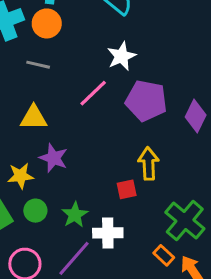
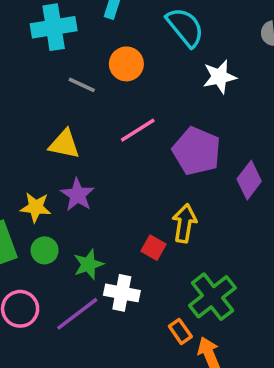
orange circle: (47, 23) -> (126, 64), moved
white star: (122, 56) -> (219, 77), moved
red square: (127, 189) -> (154, 248), turned 30

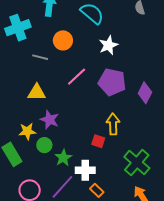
white star: (219, 77) -> (108, 45), moved
green circle: (45, 250) -> (44, 145), moved
orange rectangle: (180, 331) -> (97, 190), moved

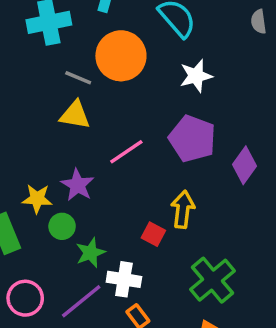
orange circle: (63, 40) -> (121, 56), size x1.5
pink line: (77, 77) -> (126, 152), moved
yellow triangle: (37, 92) -> (75, 115), moved

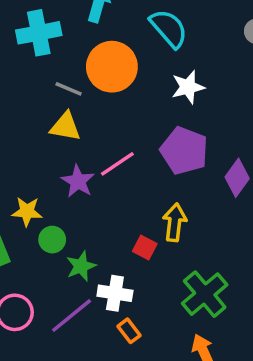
purple star: (77, 185) -> (78, 181), moved

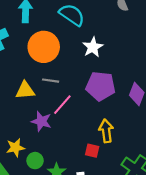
gray line: (69, 89) -> (51, 81), moved

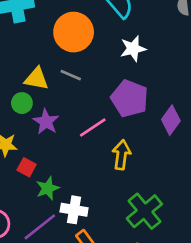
pink line: (62, 105) -> (93, 128), moved
red square: (92, 151) -> (27, 167), moved
green circle: (35, 161) -> (22, 103), moved

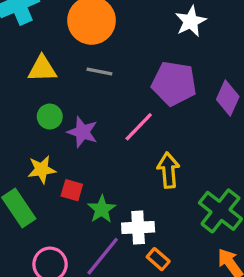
white star: (133, 49) -> (191, 21), moved
yellow triangle: (36, 79) -> (42, 69), moved
yellow arrow: (121, 155) -> (168, 170), moved

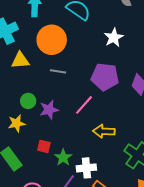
yellow triangle: (42, 69) -> (20, 60), moved
purple star: (82, 132) -> (49, 110), turned -30
yellow star: (42, 170) -> (17, 123), moved
yellow arrow: (168, 170) -> (104, 131), turned -80

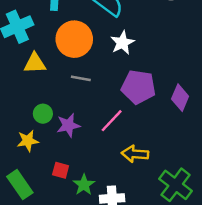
white star: (114, 38) -> (122, 43), moved

